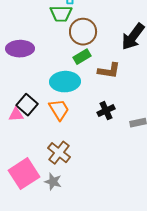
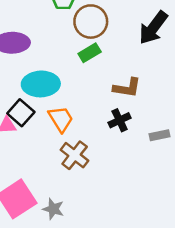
brown L-shape: (109, 71) -> (127, 88), moved
cyan ellipse: (65, 82) -> (41, 84), moved
brown cross: (59, 153) -> (75, 155), moved

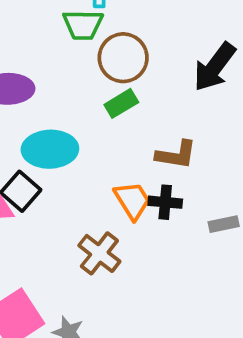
orange trapezoid: (61, 119) -> (132, 200), moved
black cross: (120, 120) -> (165, 202), turned 30

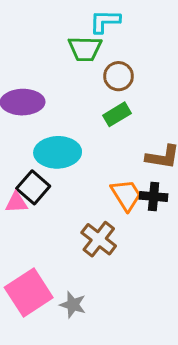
brown circle: (123, 58) -> (119, 76), size x0.7

